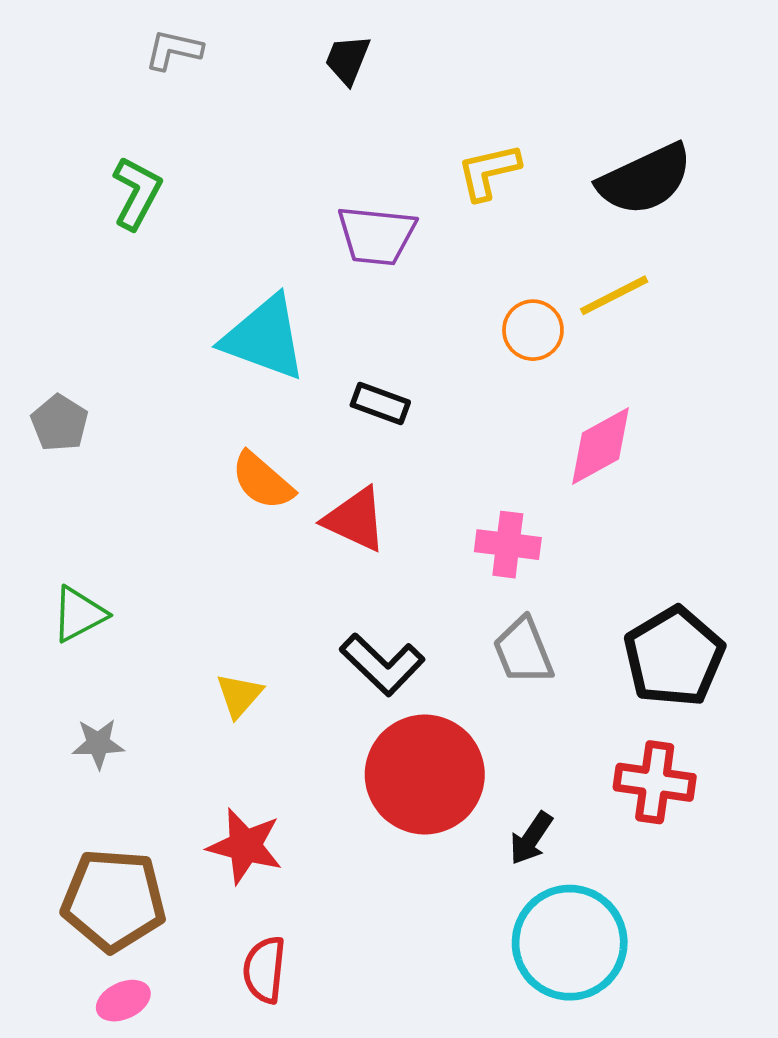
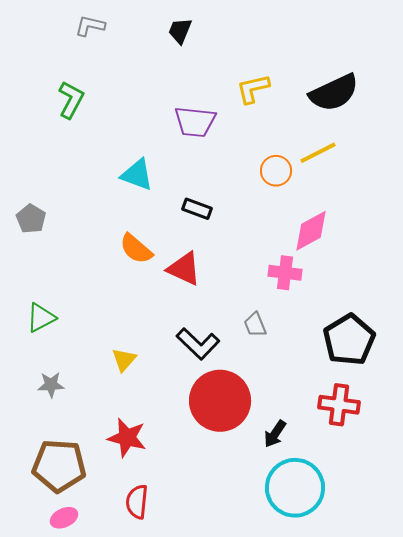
cyan triangle: (264, 338) -> (137, 175), size x0.7
pink cross: (508, 545) -> (285, 273), moved
gray trapezoid: (523, 651) -> (255, 325), moved, size x0.7

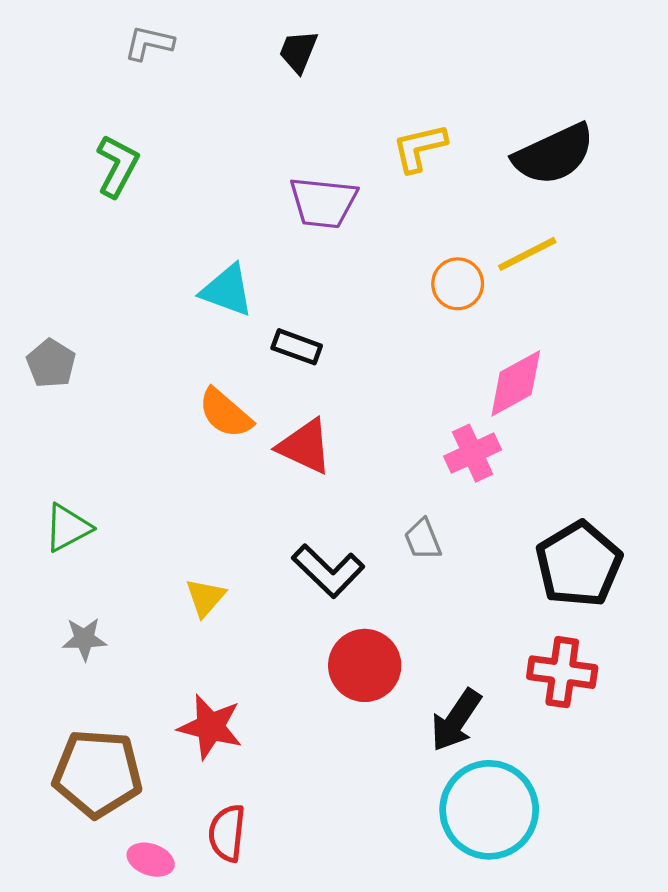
black rectangle: (197, 209) -> (297, 347), moved
pink cross: (285, 273) -> (473, 453), turned -32
red circle: (220, 401) -> (365, 665), size x0.7
black arrow: (275, 434) -> (456, 720), size x1.4
pink ellipse: (64, 518) -> (151, 860), moved, turned 44

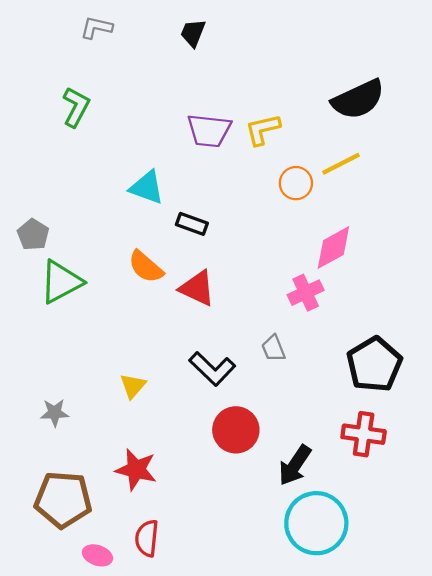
yellow L-shape: (419, 148) -> (263, 129), moved
green triangle: (68, 528) -> (61, 282), moved, size x1.4

